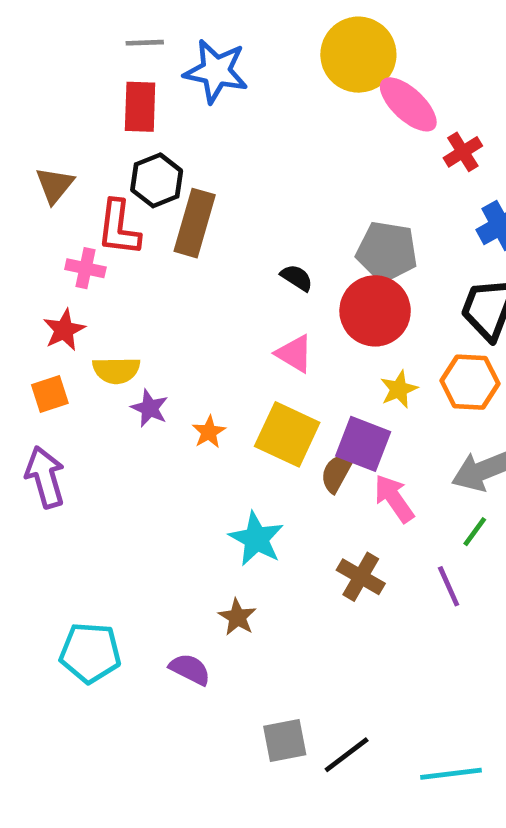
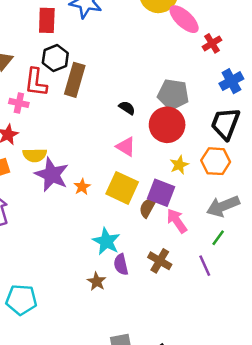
purple star: (150, 408) -> (52, 175), size x1.8
purple semicircle: (190, 669) -> (121, 264), moved, turned -130

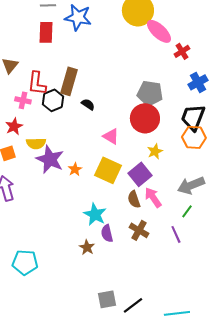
black hexagon: (55, 58) -> (53, 100), moved
black semicircle: (127, 108) -> (88, 104), moved
orange hexagon: (216, 161) -> (194, 137), moved
purple square: (161, 193) -> (140, 174), turned 30
brown semicircle: (148, 207) -> (134, 199), moved, turned -48

